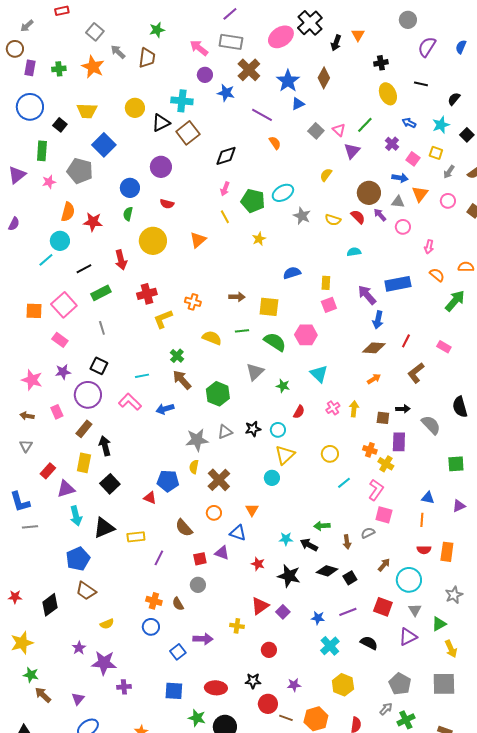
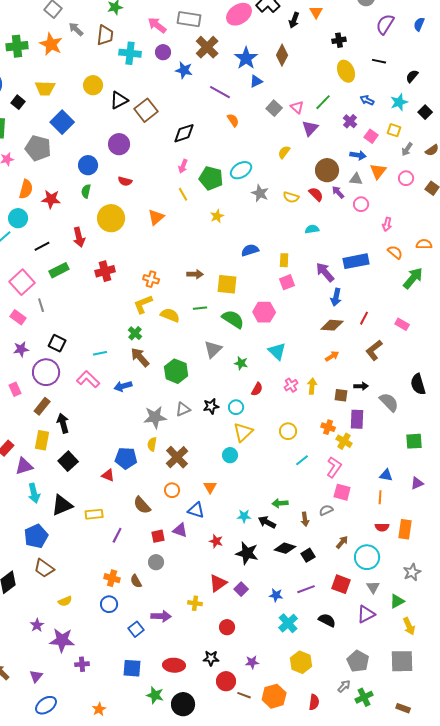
green cross: (59, 69) -> (17, 46), size x1.5
cyan cross: (182, 101) -> (130, 53), moved
yellow L-shape: (163, 319) -> (143, 304), moved
gray line: (102, 328) -> (41, 305), moved

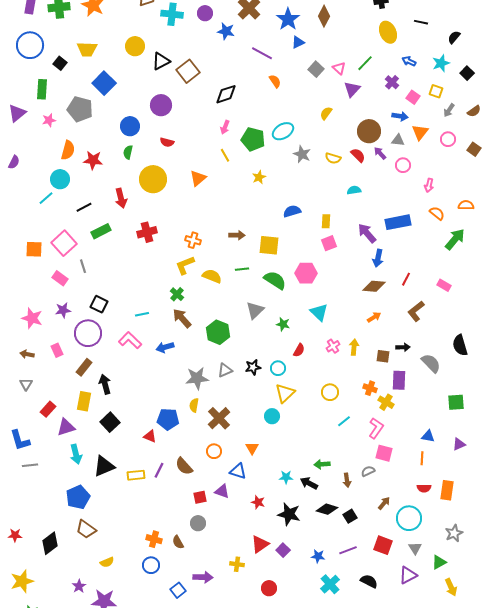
purple line: (117, 535) -> (159, 470), moved

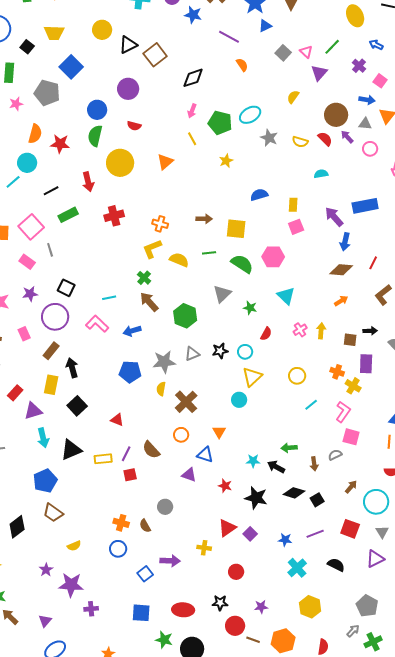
green semicircle: (128, 152) -> (95, 136), size x1.5
blue pentagon: (168, 419) -> (130, 372), moved
red square: (200, 497) -> (130, 475), moved

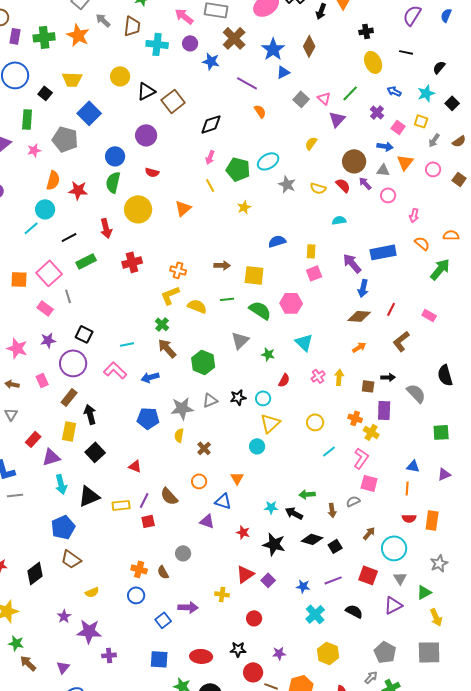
brown cross: (186, 402) -> (204, 448), size x0.6

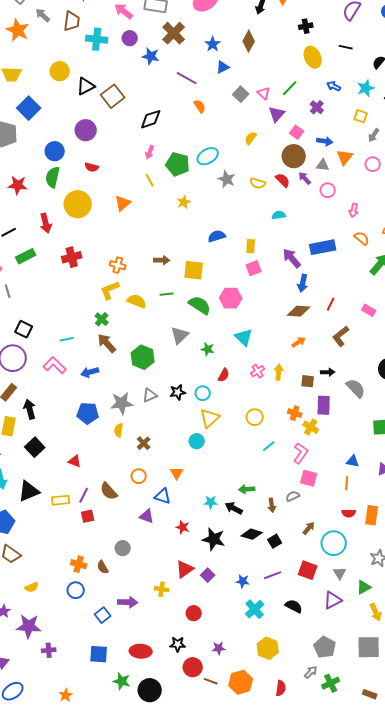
blue star: (273, 49) -> (213, 44), size x0.7
pink square: (398, 127) -> (297, 132), moved

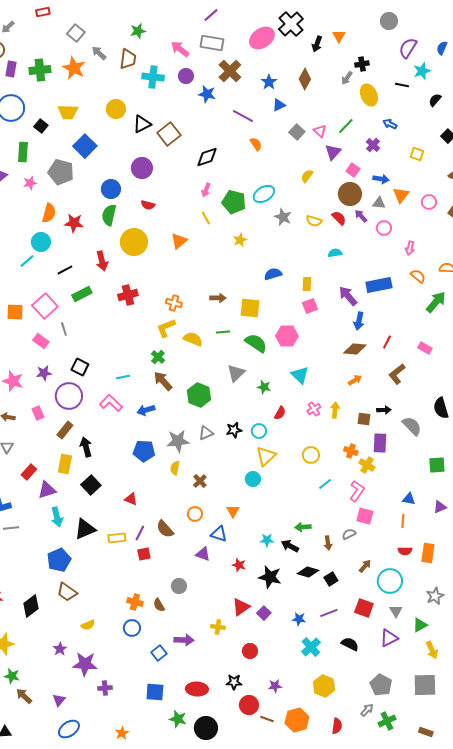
cyan star: (366, 88) -> (422, 71), moved
gray arrow: (374, 135) -> (347, 78), moved

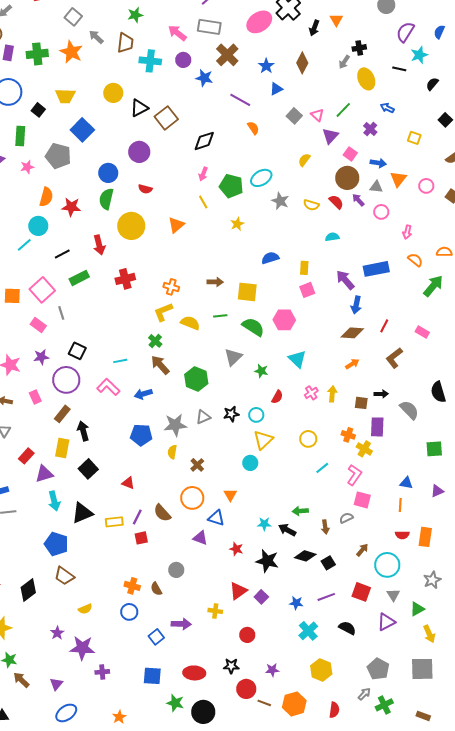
orange circle: (195, 514) -> (192, 498), size x1.5
blue pentagon: (59, 560) -> (56, 544), turned -30

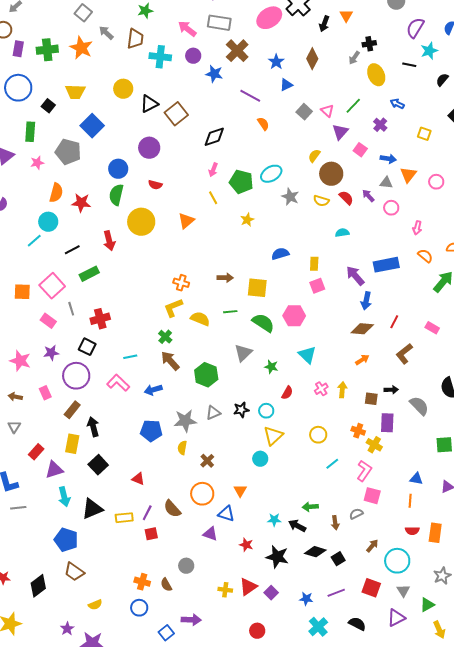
brown circle: (347, 178) -> (331, 174), moved
red cross: (125, 279) -> (100, 319), moved
yellow cross: (215, 611) -> (225, 590), moved

